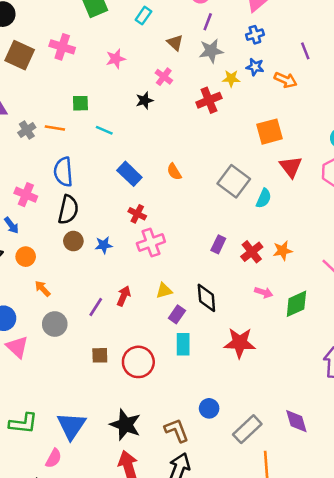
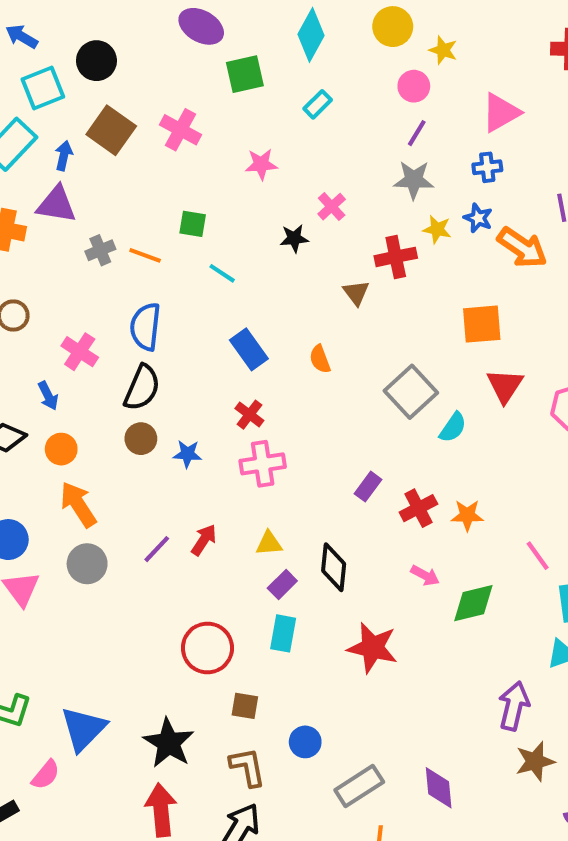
brown triangle: (175, 43) -> (356, 293), moved
orange arrow: (286, 80) -> (522, 248), size x1.4
orange arrow: (42, 289) -> (78, 504), size x1.6
brown square: (100, 355) -> (245, 706), moved

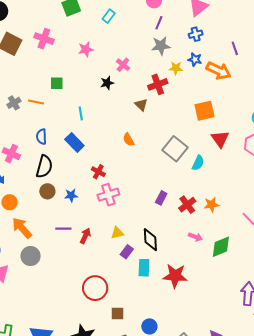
cyan line: (222, 273) -> (81, 113), moved, turned 56
blue semicircle: (145, 327) -> (41, 137), size x0.7
blue rectangle: (249, 349) -> (74, 143), moved
purple line: (157, 549) -> (63, 229), moved, turned 56
cyan rectangle: (283, 633) -> (144, 268), moved

